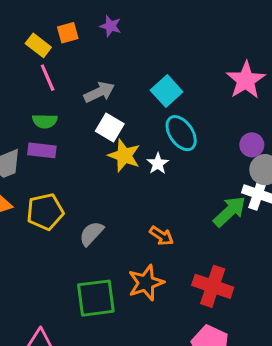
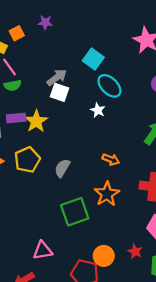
gray arrow: (99, 92) -> (57, 77), moved
green semicircle: (45, 121) -> (13, 85), moved
yellow star: (124, 156) -> (36, 121), moved, turned 30

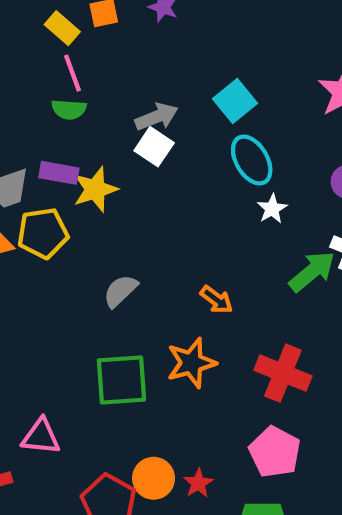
white star: (98, 110) -> (272, 209), moved
yellow pentagon: (27, 160) -> (43, 233), moved
red star: (135, 251) -> (198, 483), moved

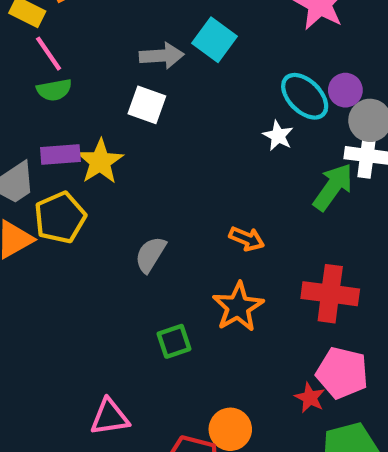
gray arrow: (157, 117) -> (162, 56), moved, turned 33
cyan ellipse: (252, 160) -> (305, 96), moved
green square: (121, 380) -> (174, 341), size x0.6
red star: (198, 483) -> (310, 398), moved

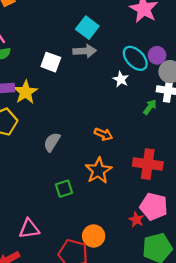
gray arrow: (162, 56) -> (85, 51), moved
green arrow: (333, 187) -> (150, 107), size x0.6

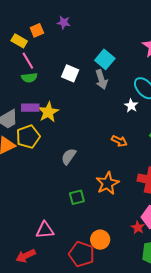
gray arrow: (85, 51) -> (101, 79), turned 72
white square: (51, 62) -> (70, 73), moved
orange arrow: (103, 134) -> (119, 141), moved

